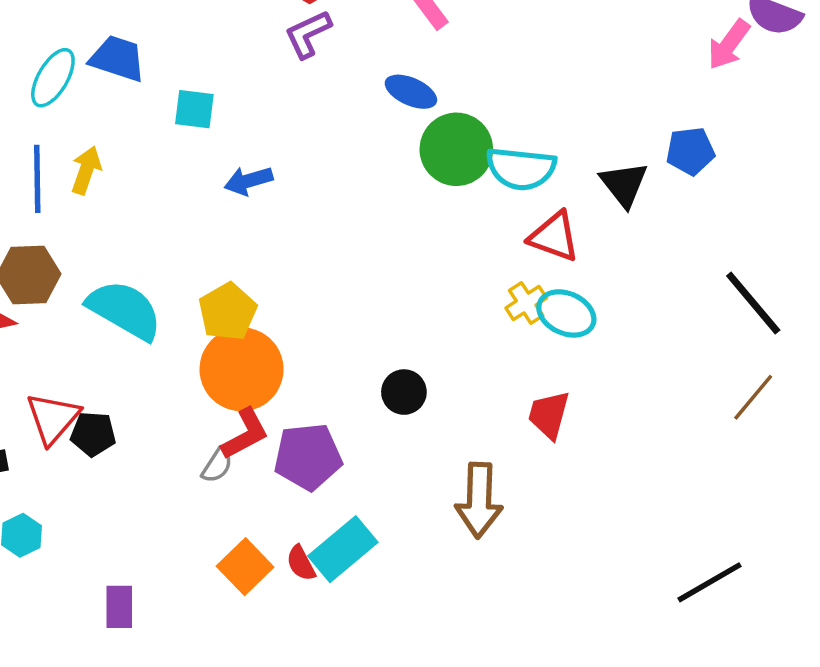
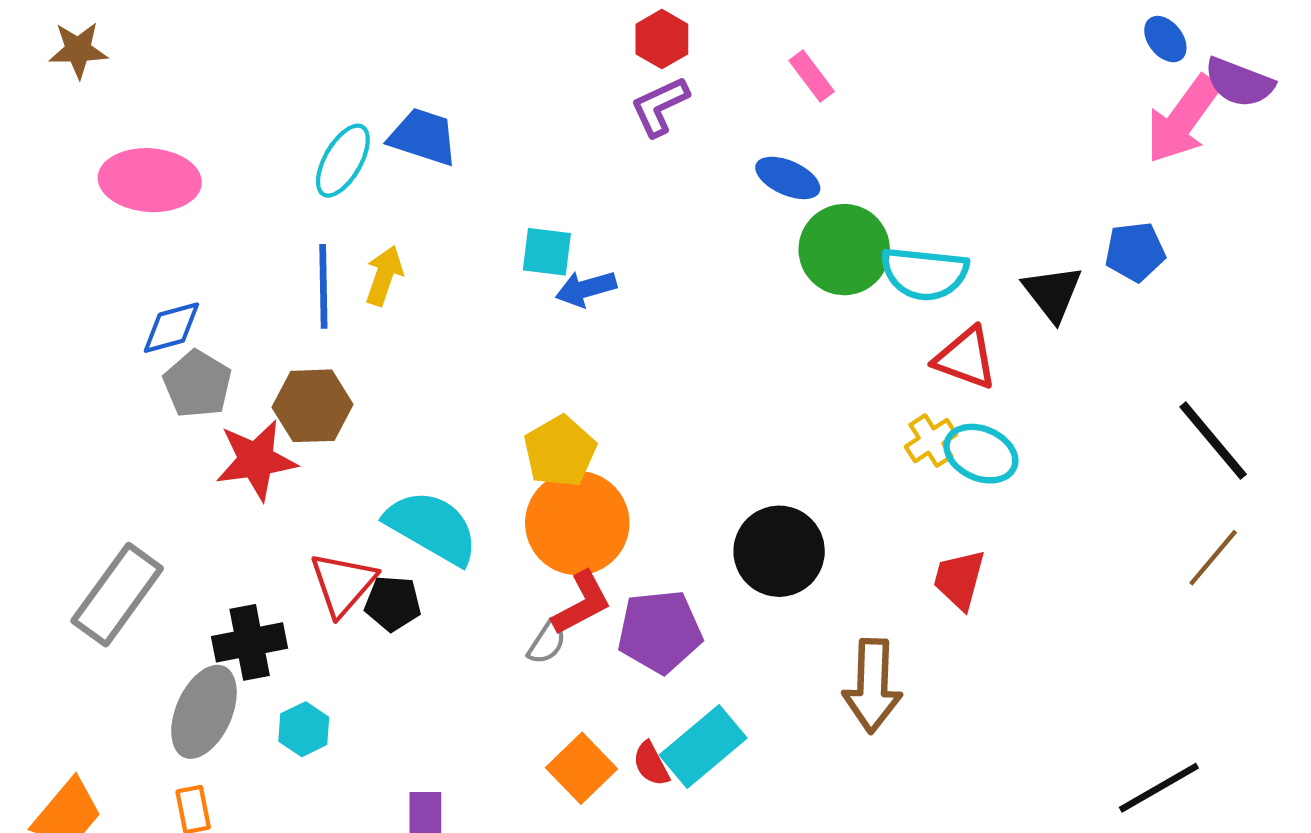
pink arrow: (729, 45) -> (1183, 119), size x1.4
cyan square: (194, 109) -> (547, 252), moved
cyan semicircle: (125, 310) -> (432, 527), moved
black circle: (404, 392) -> (779, 551), size x1.6

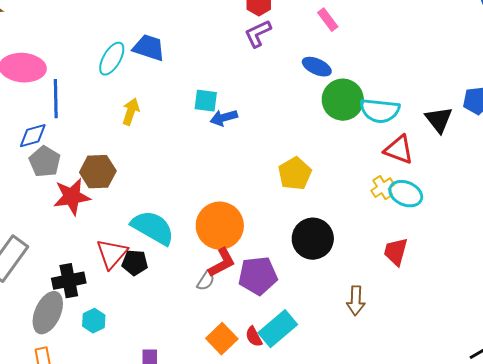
blue line: (323, 286) -> (56, 99), moved
yellow pentagon: (560, 451) -> (295, 174), moved
brown arrow: (872, 686) -> (356, 301), size x0.7

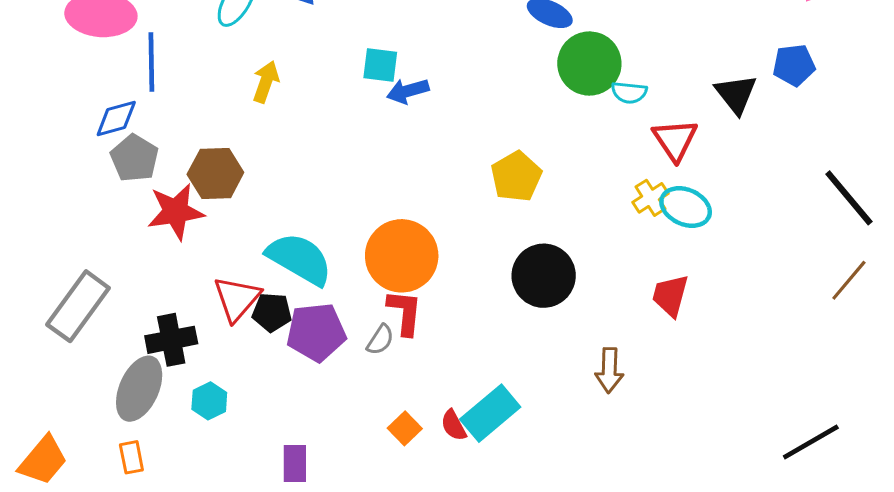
cyan semicircle: (380, 111) -> (629, 93), moved, size x0.6
red triangle: (399, 150) -> (675, 140), turned 36
red L-shape: (222, 263) -> (405, 312), turned -56
purple pentagon: (258, 276) -> (316, 332), moved
orange square: (222, 339) -> (405, 428), size x0.7

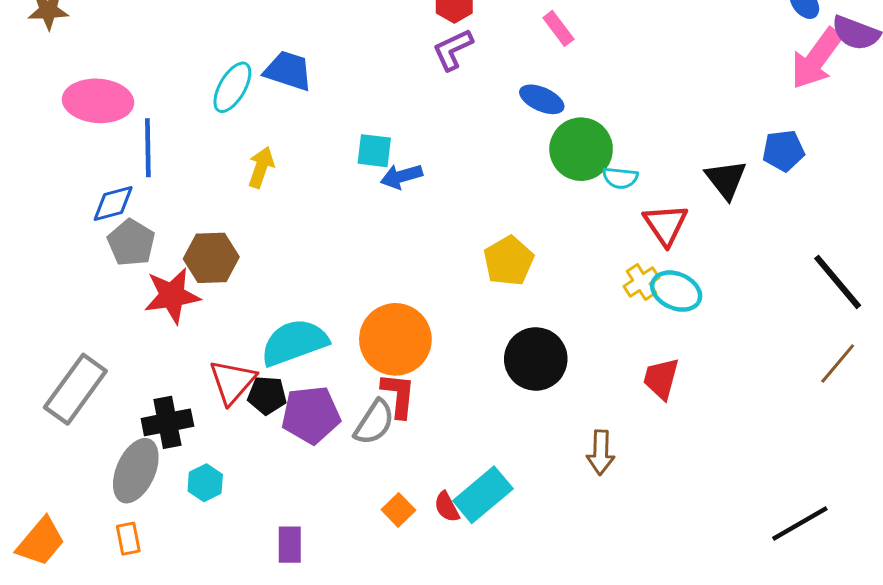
cyan semicircle: (299, 259) -> (294, 342), turned -50
gray semicircle: (380, 340) -> (374, 422), size x1.5

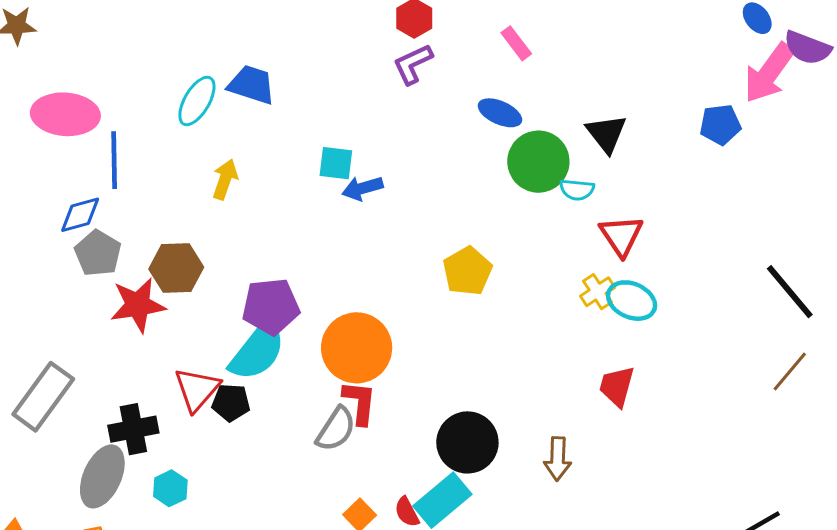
blue pentagon: (783, 151) -> (720, 125), moved
black triangle: (726, 179) -> (606, 134), moved
cyan semicircle: (294, 342) -> (258, 351), turned 148
black circle: (536, 359) -> (467, 442), moved
purple pentagon: (311, 415) -> (271, 306), moved

